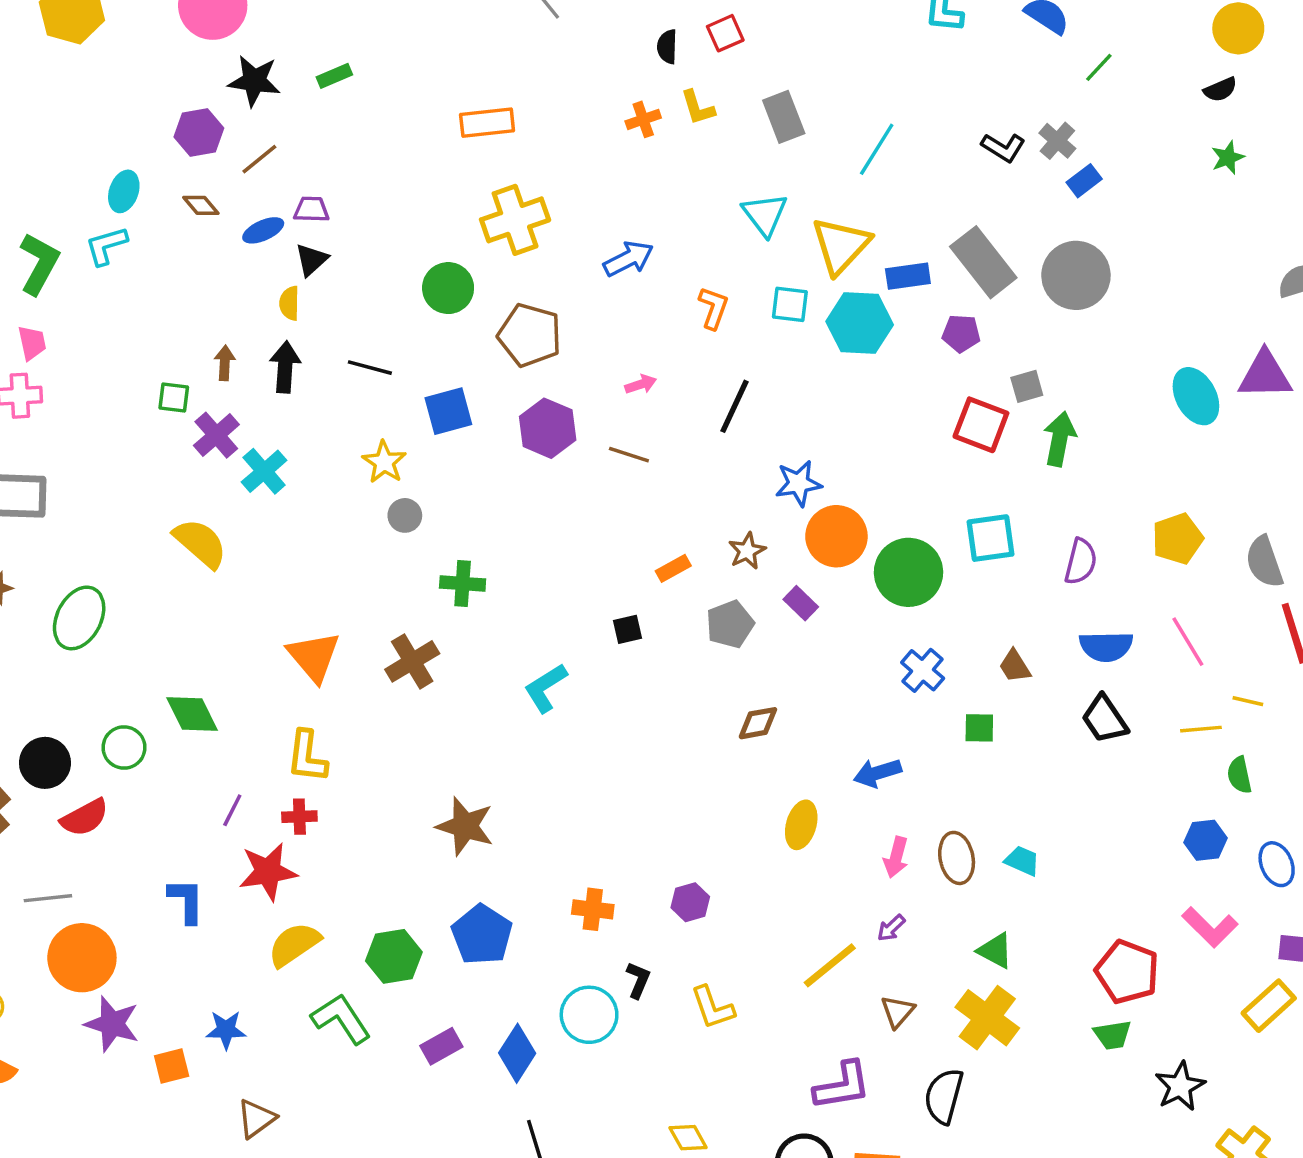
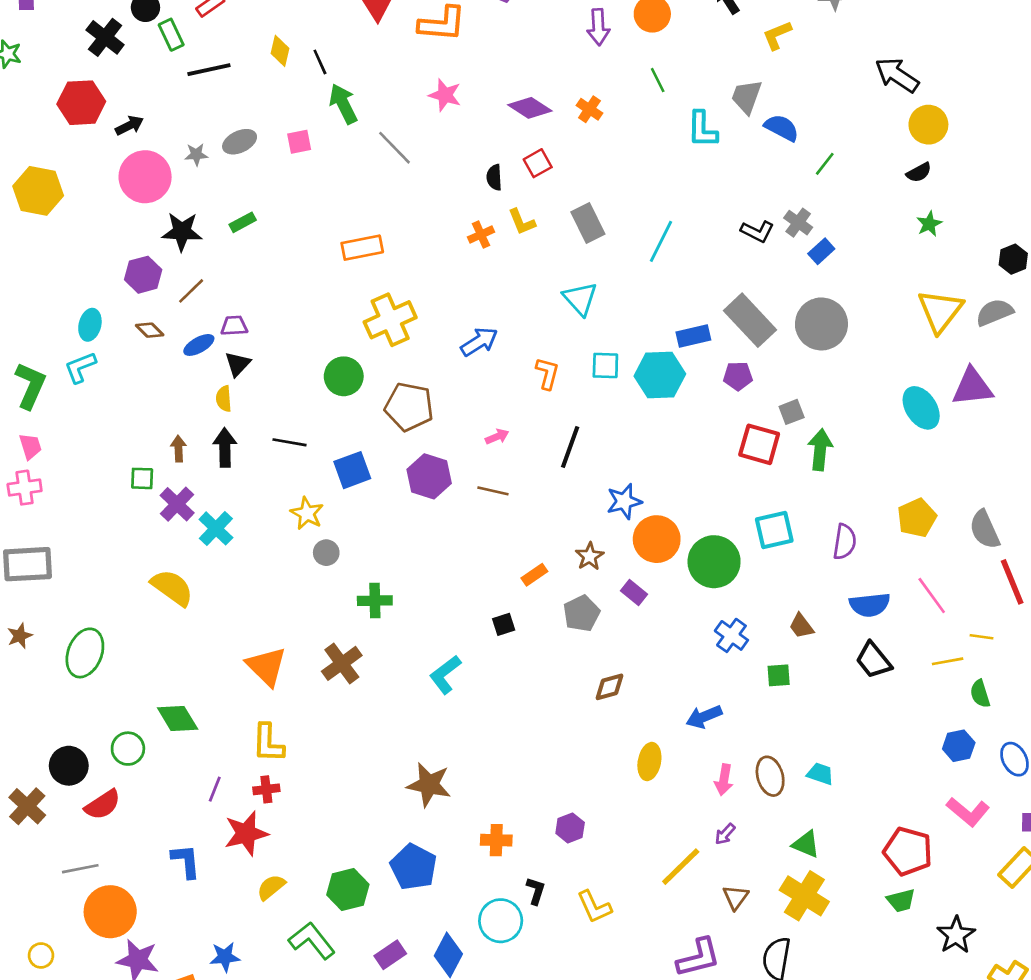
yellow triangle: (841, 246) -> (940, 311), moved
brown star: (465, 826) -> (429, 785), moved
yellow semicircle: (294, 944) -> (271, 887), size x0.7

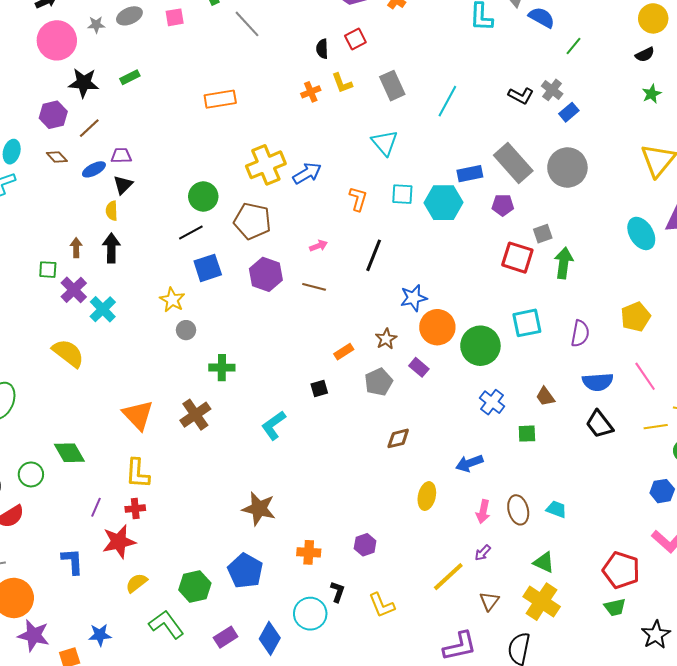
yellow cross: (390, 320) -> (266, 165), moved
black line: (290, 442) -> (191, 233), moved, turned -40

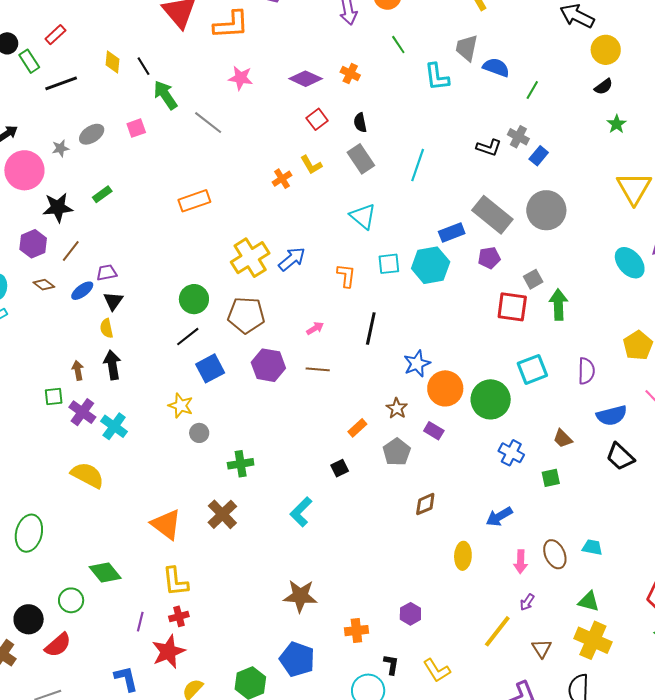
black semicircle: (322, 49) -> (360, 123), moved

